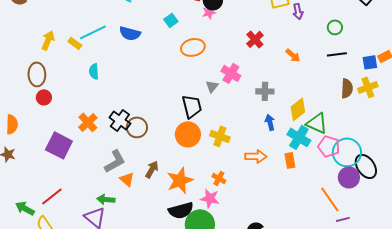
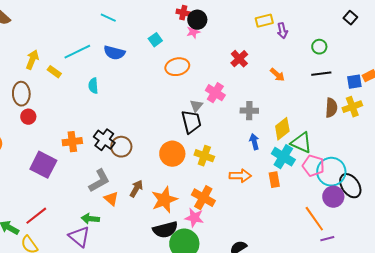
yellow rectangle: (75, 43) -> (54, 72), moved
cyan semicircle: (94, 71) -> (93, 86), moved
black trapezoid: (192, 106) -> (191, 122), moved
orange cross: (88, 122) -> (72, 142), turned 36
orange cross: (219, 178) -> (203, 198), size x1.6

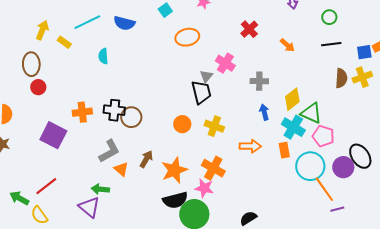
black cross: (104, 140) -> (114, 110), turned -30
orange circle: (172, 154) -> (182, 124), size x0.7
cyan circle: (331, 172) -> (310, 166), moved

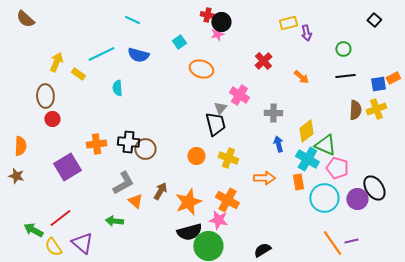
orange ellipse: (187, 37) -> (201, 69), turned 30
purple square: (53, 135) -> (67, 167), turned 32
orange line: (324, 189) -> (332, 243), moved
purple triangle: (89, 207) -> (82, 243), moved

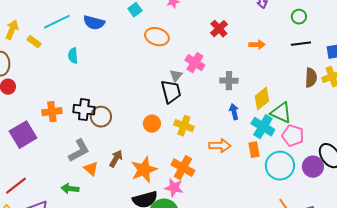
orange arrow: (301, 77) -> (257, 45), turned -42

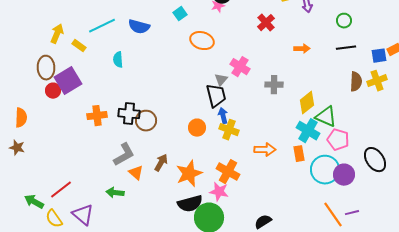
red cross: (219, 29) -> (266, 23), moved
blue arrow: (234, 112) -> (223, 116), moved
purple square: (23, 135) -> (68, 81), moved
purple circle: (313, 167) -> (344, 175), moved

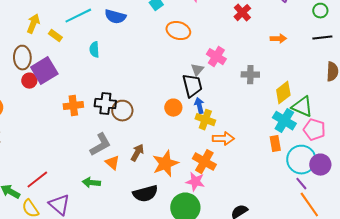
orange circle: (197, 128) -> (173, 108), moved
orange arrow: (265, 150) -> (223, 139), moved
black semicircle: (190, 204) -> (145, 194), moved
purple line: (352, 213) -> (301, 184), moved, turned 64

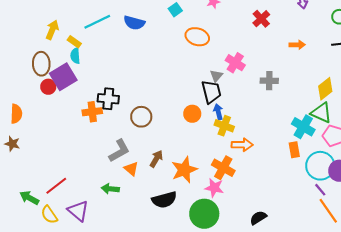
cyan semicircle: (94, 50) -> (75, 56), moved
yellow diamond: (283, 93) -> (325, 89), moved
black cross: (105, 104) -> (108, 99), moved

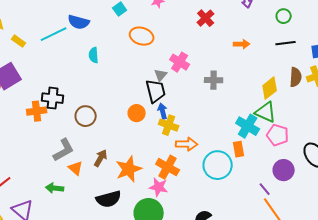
cyan line: (97, 22) -> (54, 34), moved
cyan semicircle: (75, 56) -> (94, 55), moved
cyan circle: (320, 166) -> (218, 165), moved

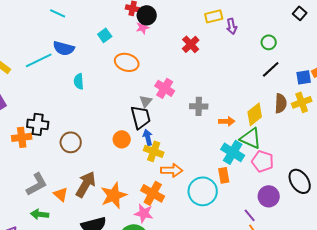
black line: (286, 43) -> (271, 69), turned -36
orange arrow: (242, 44) -> (227, 121), moved
gray L-shape: (64, 150) -> (37, 184), moved
brown arrow: (101, 158) -> (86, 184), size x1.5

